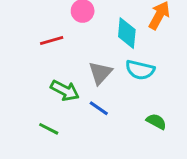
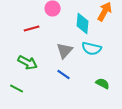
green arrow: (65, 91) -> (28, 62), moved
green line: (49, 129) -> (17, 88), moved

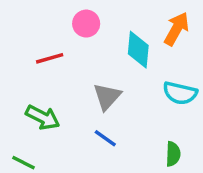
cyan semicircle: (92, 48) -> (180, 93), moved
green semicircle: (103, 84) -> (173, 154), turned 64

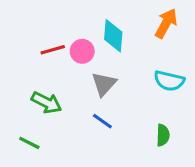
pink circle: (86, 24) -> (82, 51), moved
cyan diamond: (138, 50) -> (113, 36), moved

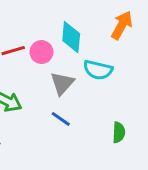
cyan semicircle: (169, 81) -> (98, 70), moved

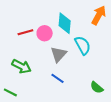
cyan semicircle: (98, 70) -> (83, 45), turned -132
green semicircle: (119, 132) -> (97, 87), turned 128

